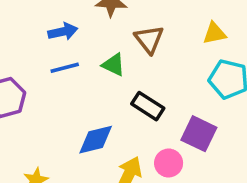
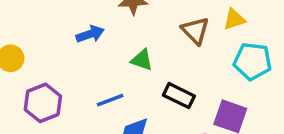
brown triangle: (149, 39) -> (195, 31), moved
blue line: (65, 68) -> (110, 100), moved

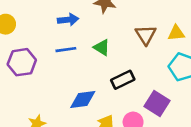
black rectangle: (179, 96) -> (123, 80), turned -65
blue line: (110, 100) -> (66, 50), moved

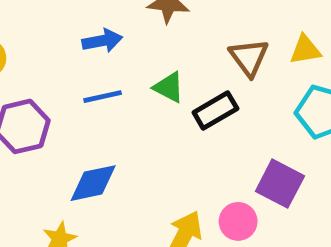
black rectangle: (123, 80) -> (215, 110), moved
blue diamond: (83, 100) -> (93, 183), moved

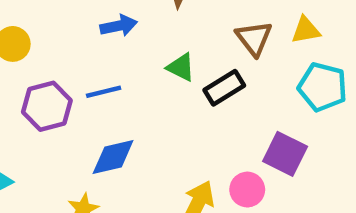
blue line: (103, 97) -> (104, 92), moved

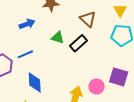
yellow triangle: (306, 30) -> (120, 10), moved, turned -40
purple square: (285, 154) -> (119, 77), moved
blue diamond: (113, 157) -> (35, 82), turned -70

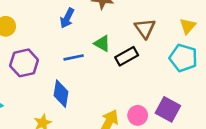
blue arrow: (27, 24) -> (67, 18), turned 126
blue line: (25, 54) -> (74, 57), moved

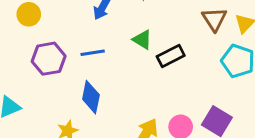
brown triangle: (145, 28) -> (214, 19), moved
blue line: (74, 57) -> (93, 53), moved

